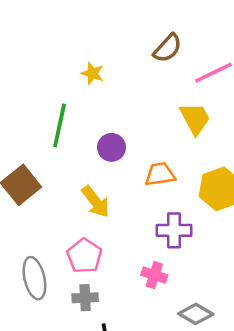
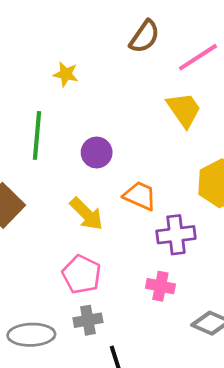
orange trapezoid: (160, 174) -> (140, 196), moved, turned 40
gray ellipse: (34, 278) -> (31, 335), moved, turned -72

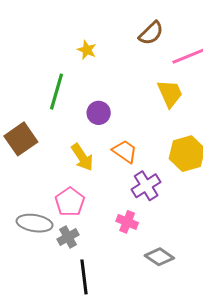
purple cross: (176, 235) -> (146, 186), turned -36
gray cross: (88, 320) -> (68, 237), turned -30
gray ellipse: (31, 335) -> (35, 223), moved

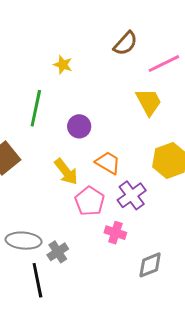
pink pentagon: (70, 202) -> (90, 201), moved
gray diamond: (159, 257) -> (150, 265), turned -52
black line: (84, 277) -> (37, 280), moved

